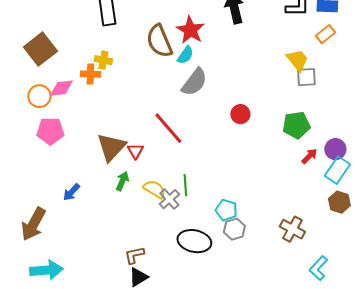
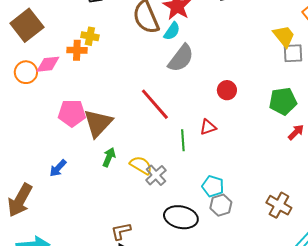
pink pentagon: (50, 131) -> (72, 113), moved
red triangle: (135, 151) -> (208, 127), moved, turned 42
green line: (185, 185) -> (183, 140), moved

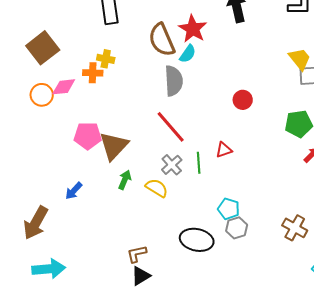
gray semicircle: (181, 58) -> (174, 81), moved, turned -40
red circle: (227, 90) -> (243, 100), moved
gray cross: (156, 175) -> (172, 165), moved

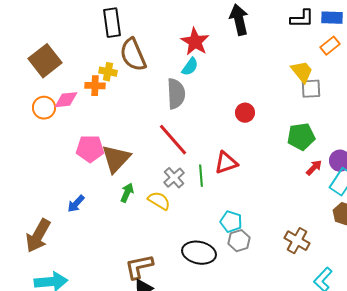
brown semicircle: (162, 40) -> (133, 55), moved
red triangle: (224, 150) -> (226, 163), size x1.4
brown L-shape: (137, 254) -> (139, 267), size x1.4

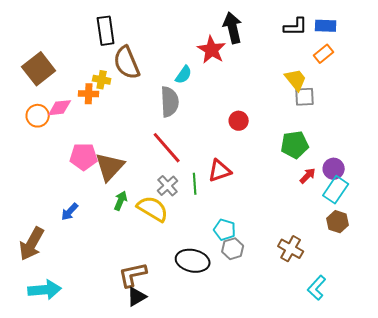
red star: (195, 42) -> (212, 50), moved
yellow semicircle: (159, 201) -> (153, 209), size x1.4

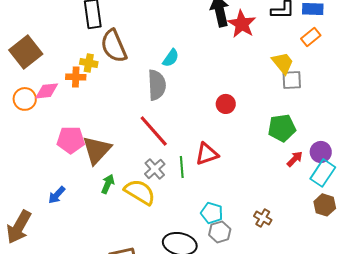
red star: (212, 50) -> (242, 24), moved
brown cross: (291, 249) -> (263, 218), moved, size x0.7

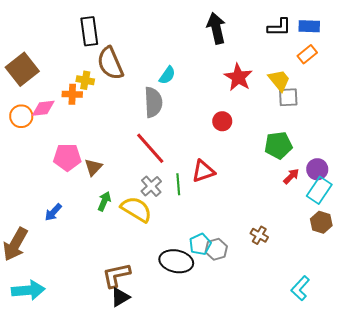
red star: (242, 24) -> (238, 77), moved
brown triangle: (97, 150) -> (93, 167), size x0.6
cyan pentagon: (212, 213) -> (200, 244), moved, turned 30

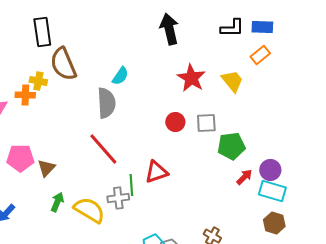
gray square: (288, 97) -> (206, 123), moved
gray cross: (151, 186) -> (118, 198), moved, turned 35
cyan rectangle: (319, 190) -> (272, 191), turned 72

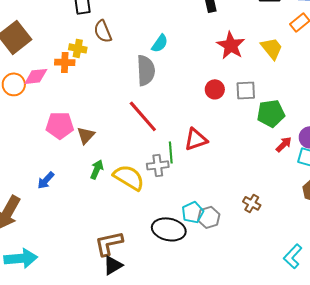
brown semicircle: (63, 64) -> (103, 31), size x0.7

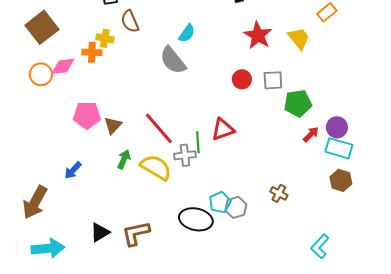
gray semicircle: (146, 70) -> (173, 60), turned 144
red line: (143, 116) -> (159, 128), moved
black triangle: (113, 265) -> (100, 232), moved

